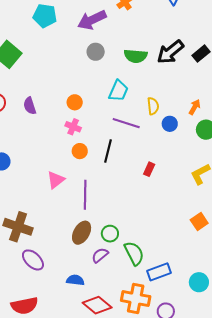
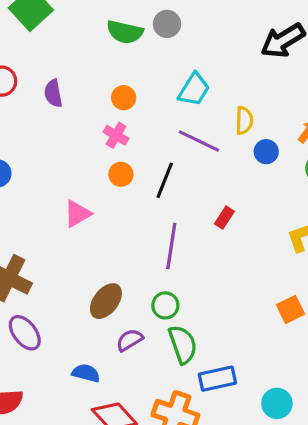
green semicircle: (136, 56) -> (125, 32), moved
purple line: (85, 195) -> (171, 246), moved
green circle: (110, 234) -> (165, 305), moved

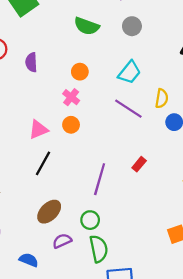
gray circle: (167, 24) -> (132, 26), moved
black line: (165, 180) -> (43, 163), moved
pink triangle: (77, 214) -> (38, 130), moved

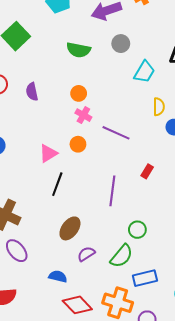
cyan trapezoid: (130, 72) -> (144, 72), moved
pink cross: (71, 97) -> (83, 115), moved
purple line: (128, 109) -> (116, 133), moved
green circle: (90, 220) -> (137, 230), moved
green semicircle: (99, 249) -> (122, 256), turned 60

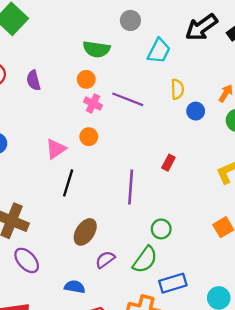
green semicircle: (78, 50) -> (97, 49), moved
purple line: (116, 133) -> (128, 99), moved

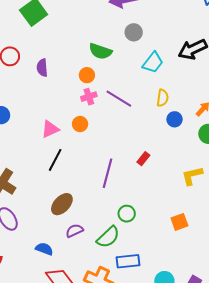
pink cross: (93, 103) -> (89, 97), turned 35

